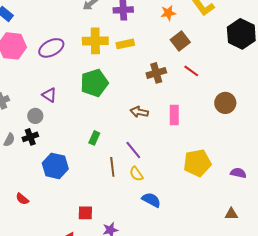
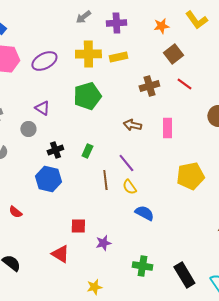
black cross: (30, 137) -> (55, 150), moved

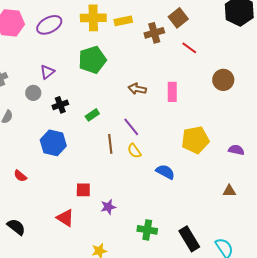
brown cross: (149, 86) -> (154, 33), moved
purple triangle: (42, 108) -> (47, 72), turned 49
black cross: (55, 150) -> (60, 105), moved
green rectangle: (87, 151) -> (92, 115), turned 32
blue semicircle: (144, 213) -> (165, 172), moved

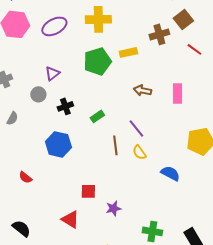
yellow rectangle: (123, 21) -> (128, 52), moved

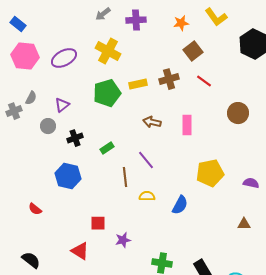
yellow cross: (98, 19) -> (108, 51), turned 30
brown cross: (159, 34) -> (169, 79), moved
gray semicircle: (12, 118) -> (31, 98), moved
yellow semicircle: (139, 152) -> (147, 196), moved, turned 126
blue semicircle: (170, 173) -> (180, 205), turned 90

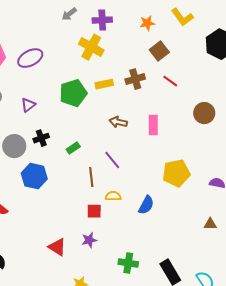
yellow cross: (108, 51) -> (91, 47), moved
gray circle: (48, 126) -> (14, 146), moved, size x1.5
red square: (98, 223) -> (94, 211), moved
red triangle: (80, 251) -> (57, 247), moved

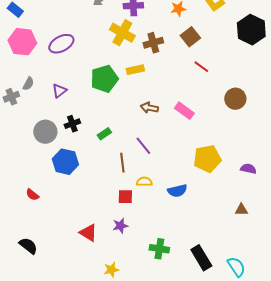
brown cross: (135, 79) -> (153, 43), moved
pink rectangle: (153, 125) -> (184, 111), turned -54
blue semicircle: (146, 205) -> (177, 191), turned 48

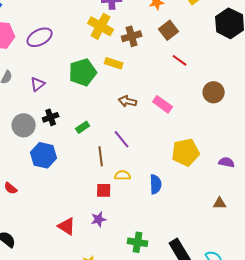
yellow rectangle: (135, 70) -> (114, 63), turned 30
blue semicircle: (177, 191) -> (156, 184), turned -78

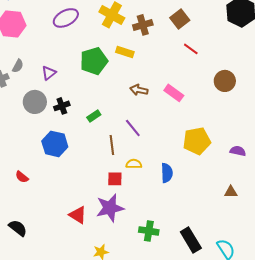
purple ellipse: (40, 37) -> (66, 18), moved
gray circle: (24, 125) -> (35, 102), moved
purple star: (99, 219) -> (110, 208), size x1.8

